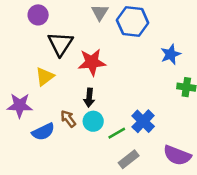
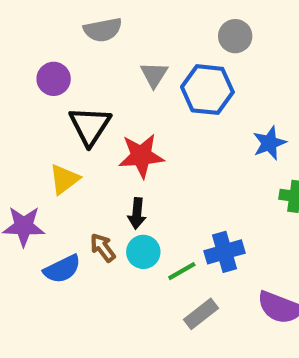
blue cross: (143, 121) -> (225, 252), turned 30

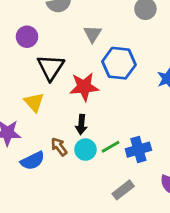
blue hexagon: (207, 90) -> (119, 63), moved
yellow triangle: (64, 179) -> (34, 102), turned -35
green line: (182, 271) -> (111, 147), moved

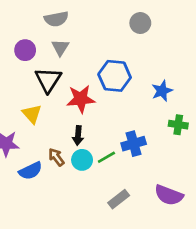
gray triangle: (92, 34) -> (60, 47), moved
blue cross: (138, 150) -> (134, 144), moved

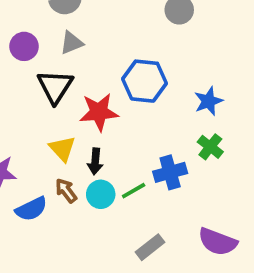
gray triangle: (60, 47) -> (71, 43), turned 36
yellow triangle: (32, 114) -> (62, 149), moved
green cross: (178, 125) -> (210, 147), moved, turned 30

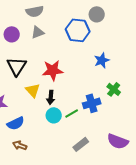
blue hexagon: (145, 81) -> (78, 30), moved
black triangle: (55, 87) -> (17, 66), moved
blue star: (208, 101) -> (102, 60), moved
brown arrow: (66, 191) -> (20, 145), moved, turned -32

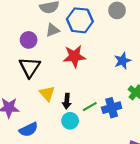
blue hexagon: (78, 30) -> (80, 20), moved
purple circle: (12, 34) -> (29, 40), moved
red star: (53, 70) -> (74, 56), moved
green line: (72, 113) -> (90, 107), moved

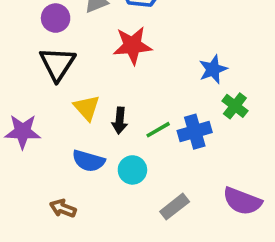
blue star: (122, 61) -> (213, 69), moved
cyan circle: (70, 121) -> (132, 170), moved
blue semicircle: (29, 130) -> (89, 161), moved, turned 42

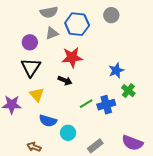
yellow triangle: (87, 108) -> (37, 95), moved
black arrow: (120, 121) -> (65, 81), moved, turned -72
cyan circle: (132, 170) -> (68, 133), moved

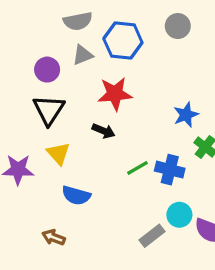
blue cross: (106, 105) -> (170, 170), turned 30
cyan circle: (68, 133) -> (179, 215), moved

